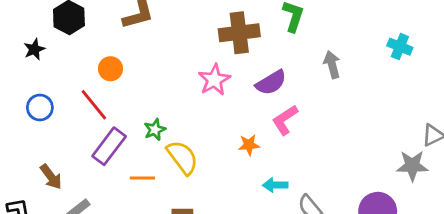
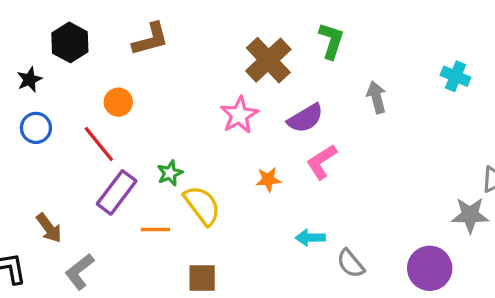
brown cross: (239, 33) -> (268, 60), turned -36
blue circle: (40, 107) -> (36, 128), moved
orange star: (249, 145) -> (268, 180), moved

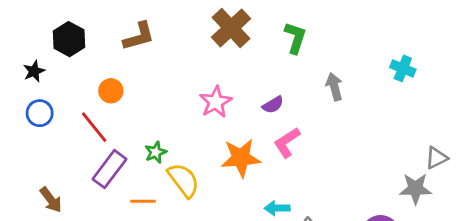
brown cross: (268, 60) -> (231, 28), moved
purple semicircle: (305, 118) -> (273, 105), size x0.7
orange star: (268, 180) -> (241, 158), size x1.8

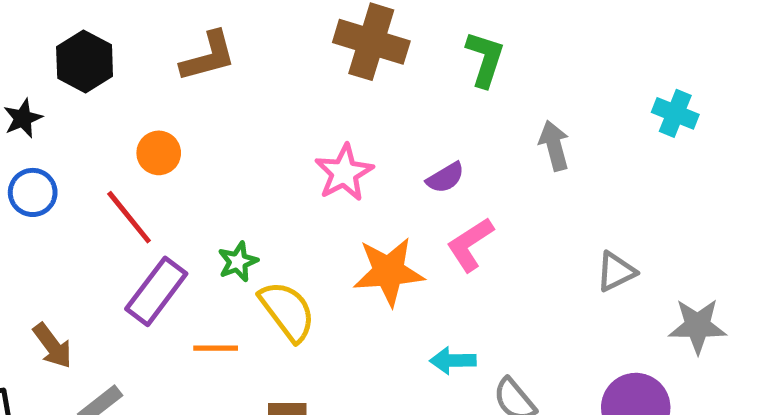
brown cross: (231, 28) -> (371, 42), turned -30
gray triangle: (436, 158) -> (616, 272), moved

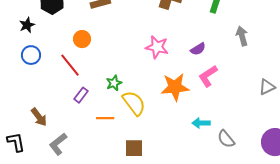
pink star: (344, 173) -> (157, 47), turned -30
purple rectangle: (156, 291) -> (81, 95), size x0.6

